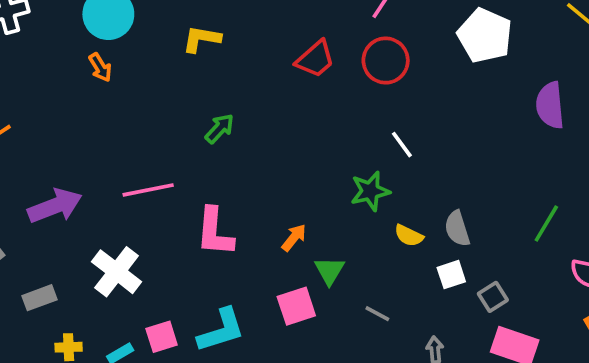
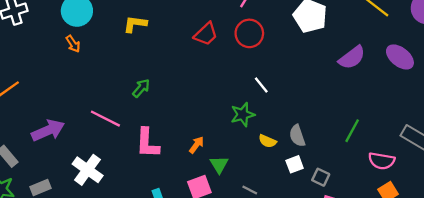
purple semicircle: (550, 105) -> (352, 58), turned -120
green arrow: (220, 129) -> (141, 88), moved
pink line: (148, 190) -> (105, 119), turned 40
gray square: (493, 297) -> (321, 177), turned -30

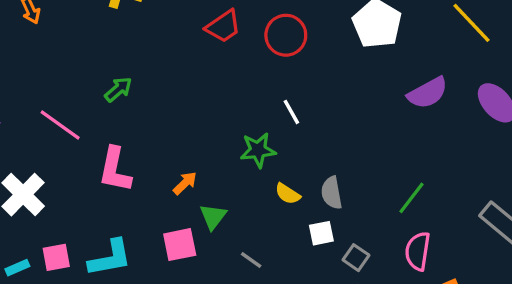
pink semicircle: (382, 161) -> (418, 251), moved, turned 80

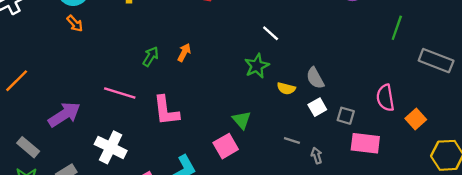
orange arrow: (185, 183) -> (184, 52), moved
green line: (412, 198) -> (397, 28), moved
gray line: (251, 260) -> (292, 141), moved

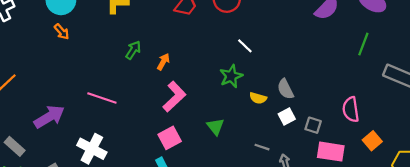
green arrow: (151, 56) -> (133, 50), moved
pink L-shape: (166, 111) -> (174, 97), moved, turned -128
orange square: (416, 119) -> (372, 141), moved
pink square: (226, 146) -> (170, 138), moved

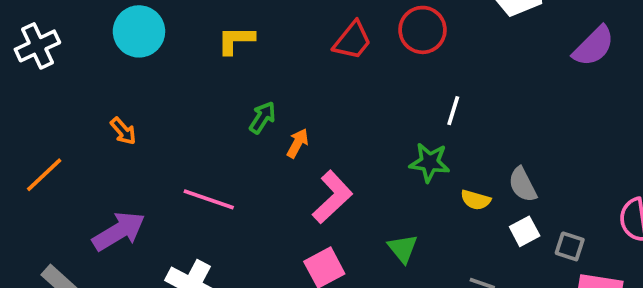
orange arrow: (62, 32) -> (123, 131), moved
white line: (245, 46) -> (453, 111), turned 63
orange arrow: (163, 62) -> (298, 143), moved
green star: (231, 76) -> (430, 162), turned 30

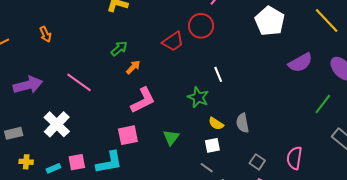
red circle: (422, 30) -> (201, 26), moved
red trapezoid: (352, 41) -> (173, 41), moved
white line: (453, 111) -> (218, 74), turned -56
white square: (525, 231) -> (212, 145), moved

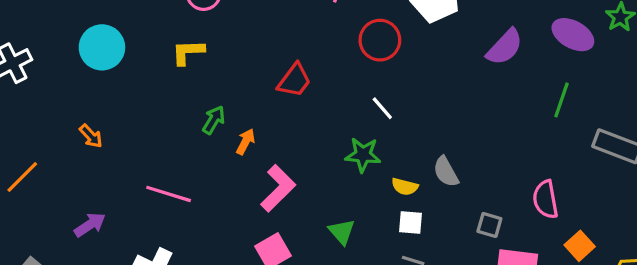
red circle: (201, 26) -> (380, 40), moved
purple arrow: (28, 85) -> (90, 225), size x0.7
white square: (212, 145) -> (410, 222), turned 35

